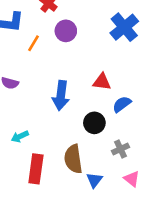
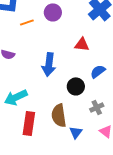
orange line: (33, 43) -> (27, 22), turned 40
red triangle: (102, 82) -> (82, 44), moved
cyan arrow: (20, 137) -> (16, 97), size x1.6

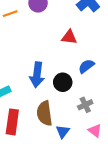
blue arrow: (49, 64) -> (37, 75), moved

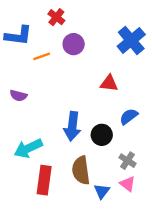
gray cross: (85, 105) -> (127, 161), turned -32
pink triangle: (95, 131) -> (127, 184), moved

